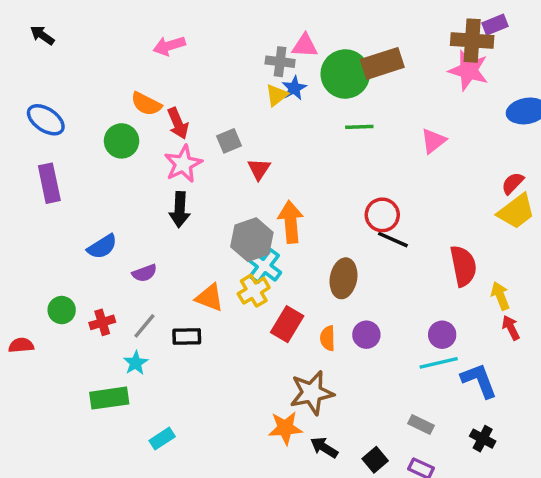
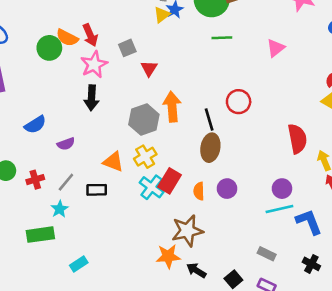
orange semicircle: (146, 104) -> (67, 38), moved
black line: (393, 240) -> (209, 120), moved, turned 50
cyan cross: (264, 266) -> (152, 187), moved

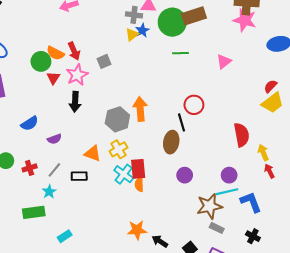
red triangle: (149, 68) -> (53, 78), moved
black line: (209, 120) -> (182, 122), moved
red rectangle: (169, 181) -> (138, 169), turned -36
orange semicircle: (199, 191) -> (139, 184), moved
brown star: (187, 231) -> (209, 206), moved

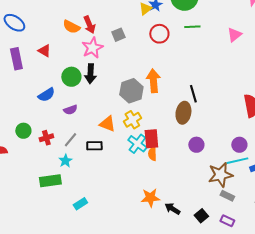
green circle: (41, 61) -> (71, 77), moved
red triangle: (53, 78) -> (44, 51), moved, turned -32
red circle: (194, 105) -> (159, 34), moved

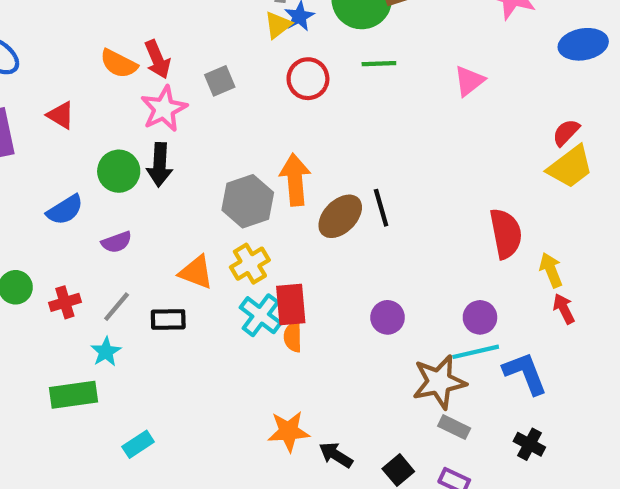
brown ellipse: (183, 113) -> (340, 216), moved, turned 35

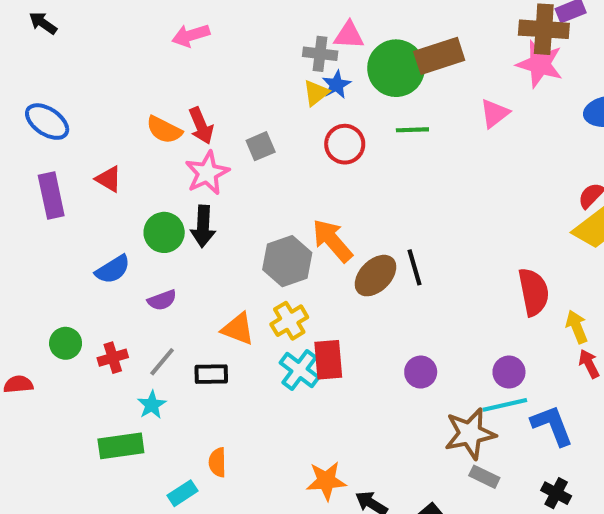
pink triangle: (469, 81) -> (495, 113), moved
orange arrow: (295, 180) -> (332, 241), turned -36
orange semicircle: (293, 337) -> (217, 462), moved

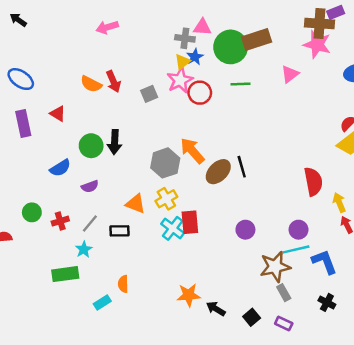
pink star: (207, 173) -> (180, 80), moved
gray rectangle: (484, 477) -> (284, 293), turned 35

